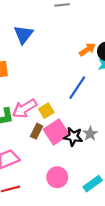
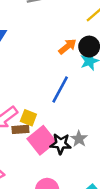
yellow square: (46, 111) -> (28, 118), turned -32
brown rectangle: (37, 131) -> (20, 129), moved, turned 64

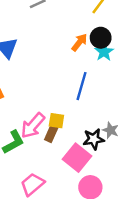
brown rectangle: (20, 129) -> (51, 134), turned -49
pink square: (42, 140) -> (77, 158), moved

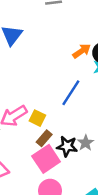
brown rectangle: (51, 134) -> (44, 138), moved

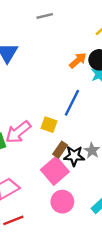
yellow square: (37, 118) -> (49, 125), moved
brown rectangle: (44, 138) -> (60, 150), moved

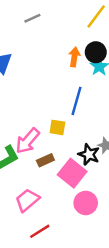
orange arrow: (78, 60) -> (74, 57), turned -30
brown rectangle: (60, 150) -> (45, 160), moved, turned 42
black star: (74, 156) -> (89, 154), turned 30

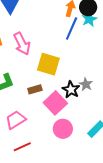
blue line: (77, 101) -> (72, 29), moved
yellow square: (57, 127) -> (48, 64), size x1.6
pink arrow: (28, 141) -> (22, 44), moved, turned -75

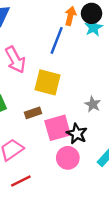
blue line: (72, 29) -> (57, 40), moved
black star: (71, 90) -> (77, 134), moved
pink square: (55, 103) -> (58, 128), turned 30

